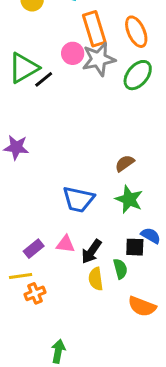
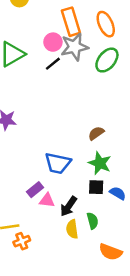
black line: (44, 79) -> (53, 64), moved
black square: (135, 247) -> (96, 187), moved
purple rectangle: (34, 249) -> (35, 190), moved

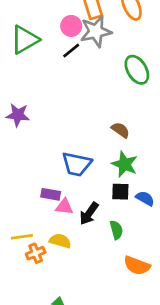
green ellipse: (107, 60) -> (137, 70), moved, turned -70
brown semicircle: (96, 133) -> (120, 130), turned 70
purple rectangle: (35, 190) -> (51, 194), turned 49
yellow semicircle: (72, 229) -> (60, 241), moved, turned 114

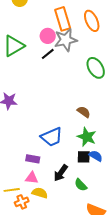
blue trapezoid: (77, 164) -> (52, 137), turned -35
blue semicircle: (145, 198) -> (96, 156), moved
pink triangle: (64, 207) -> (32, 178), moved
green semicircle: (116, 230) -> (81, 185), turned 152

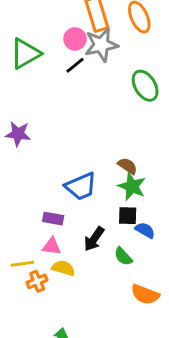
brown semicircle: (84, 112) -> (128, 166), moved
blue semicircle: (96, 156) -> (145, 230), moved

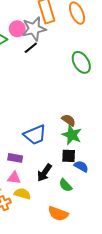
pink circle: (75, 39) -> (17, 29), moved
gray star: (101, 45) -> (34, 29), moved
orange semicircle: (145, 294) -> (58, 214), moved

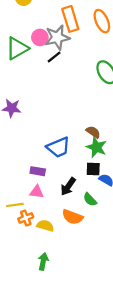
yellow semicircle: (22, 194) -> (45, 226), moved
orange semicircle: (58, 214) -> (73, 217), moved

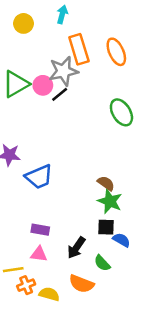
pink circle: (40, 37) -> (43, 85), moved
blue trapezoid: (58, 147) -> (39, 177), moved

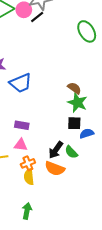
blue semicircle: (121, 240) -> (87, 134), turned -48
black arrow: (76, 248) -> (56, 150), moved
orange cross: (26, 285) -> (28, 163), moved
yellow semicircle: (49, 294) -> (29, 177), turned -112

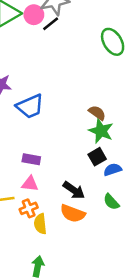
black square: (74, 123) -> (97, 157), turned -32
black arrow: (56, 150) -> (74, 190), turned -90
green semicircle: (71, 152) -> (111, 202), moved
orange cross: (28, 163) -> (29, 208), moved

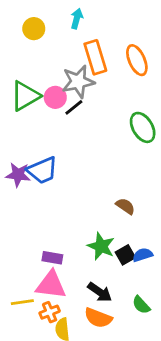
blue trapezoid: (30, 106) -> (42, 170), moved
green star: (101, 131) -> (101, 246), moved
blue semicircle: (113, 170) -> (143, 255), moved
pink triangle: (30, 184) -> (51, 285), size x1.6

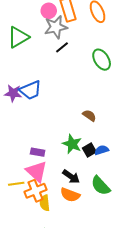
pink circle: (55, 97) -> (49, 11), moved
black line: (74, 107) -> (62, 47), moved
pink triangle: (51, 285) -> (37, 171), turned 35
green semicircle: (141, 305) -> (101, 186), size x1.5
orange cross: (50, 312) -> (35, 191), size x1.5

